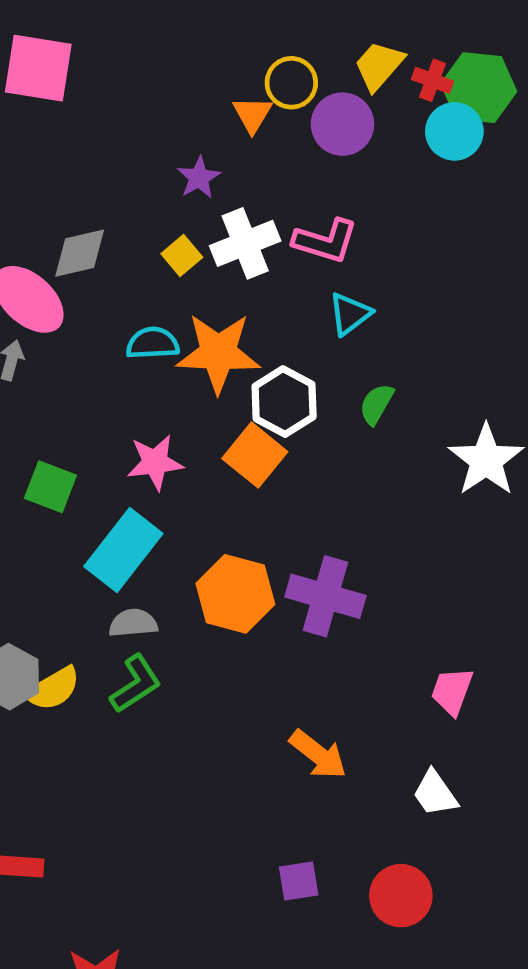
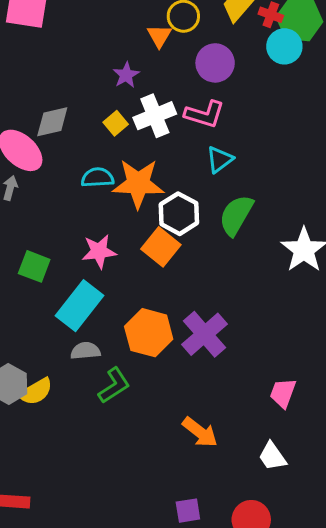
purple circle: (342, 124) -> (215, 63), moved
green semicircle: (377, 404) -> (236, 215), size x1.6
purple cross: (325, 596) -> (205, 334), turned 33
green L-shape: (136, 684) -> (114, 385), moved

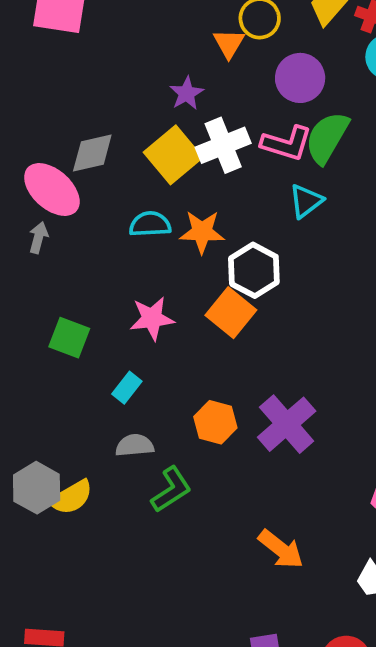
yellow square: (116, 123) -> (173, 155), size x1.8
orange star: (138, 184) -> (202, 232), size x0.7
green semicircle: (236, 215) -> (327, 138), moved
cyan rectangle: (79, 306) -> (127, 388), size x0.5
orange hexagon: (149, 333) -> (215, 422), size x0.7

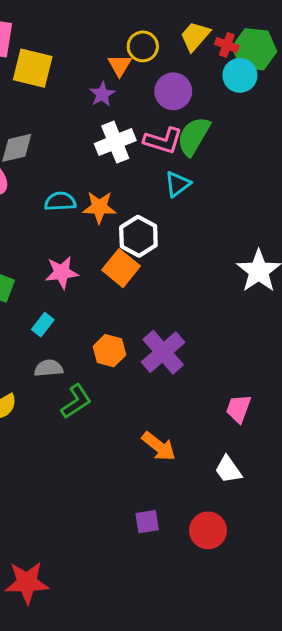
purple star: (187, 93) -> (102, 94), moved
yellow square: (173, 155) -> (33, 68), moved, turned -36

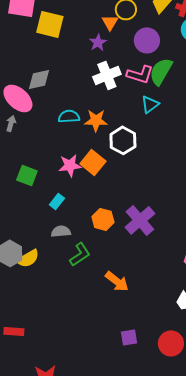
orange square: (121, 268) -> (93, 162), moved
orange arrow: (159, 446) -> (117, 281), moved

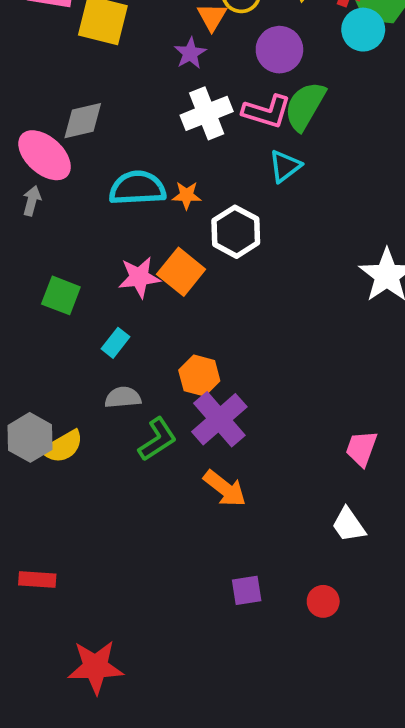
cyan semicircle: (69, 116) -> (137, 188), size x1.4
orange star: (96, 120) -> (187, 195), size x0.7
purple cross: (140, 220) -> (219, 419), moved
red circle: (171, 343) -> (323, 601), size x0.7

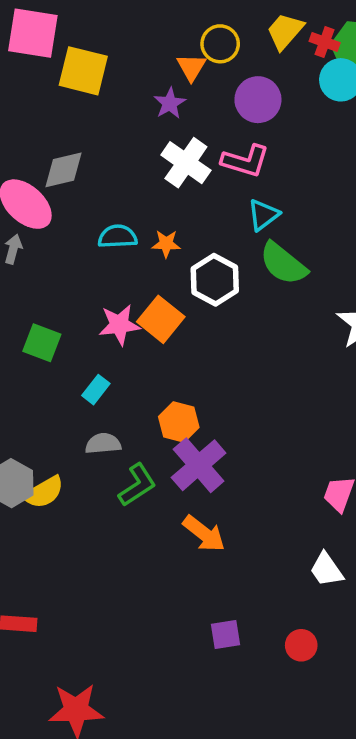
green semicircle: (305, 106) -> (283, 264), moved, turned -81
white cross: (207, 113) -> (186, 163), turned -33
cyan semicircle: (137, 188) -> (118, 237), size x0.7

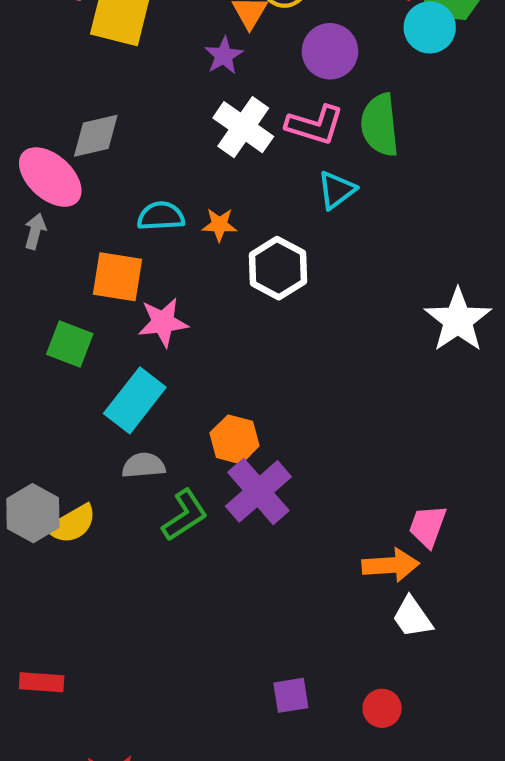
green semicircle: (283, 264) -> (380, 125), moved, turned 45
orange square: (161, 319) -> (117, 277), moved, turned -30
cyan rectangle: (96, 390) -> (135, 400), size x1.8
orange arrow: (204, 534) -> (391, 565), moved, turned -42

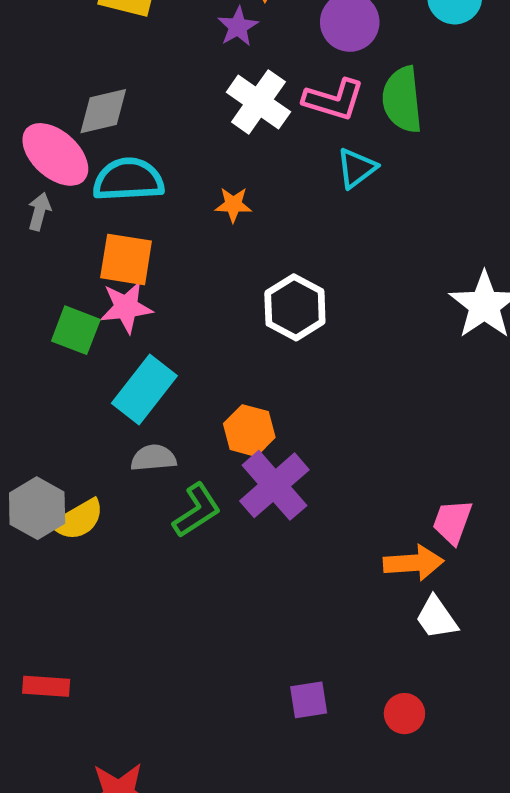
cyan semicircle: (161, 216) -> (128, 180), moved, size x1.4
white hexagon: (278, 268) -> (295, 307), moved
pink star: (163, 322) -> (126, 307), moved

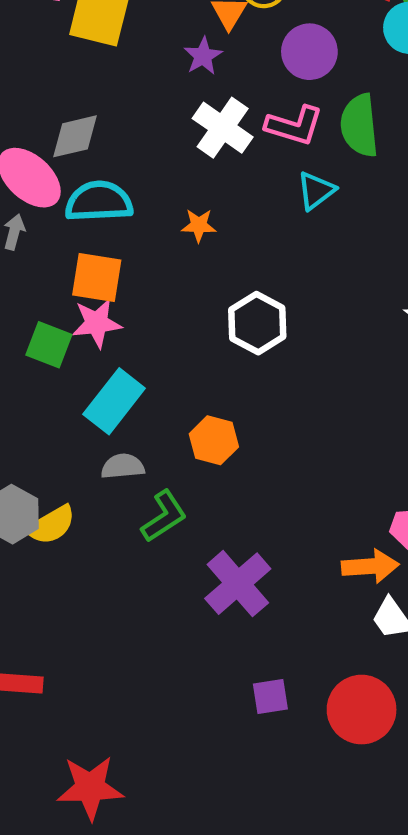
purple cross: (274, 485) -> (238, 584), moved
red circle: (404, 714) -> (362, 710), size x1.8

